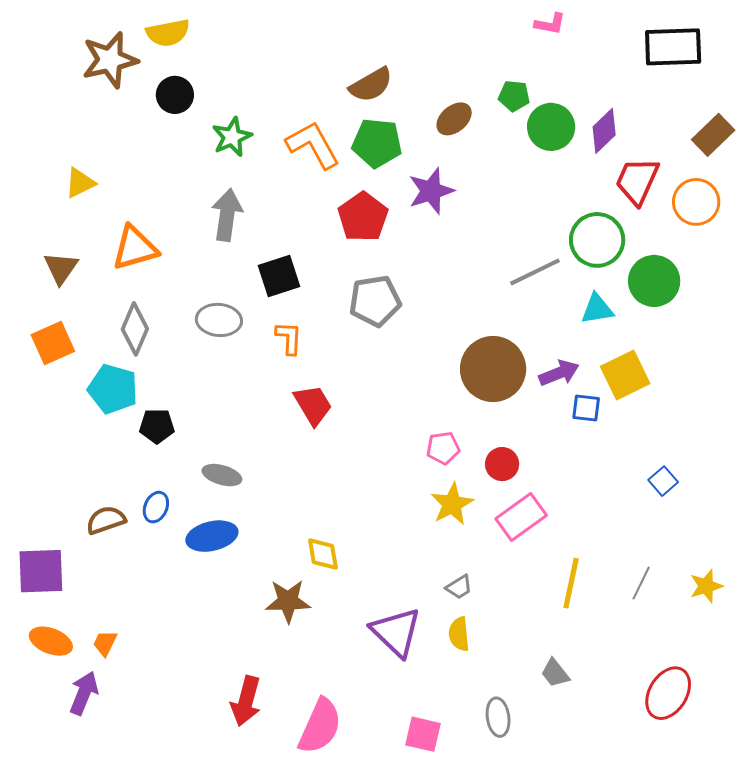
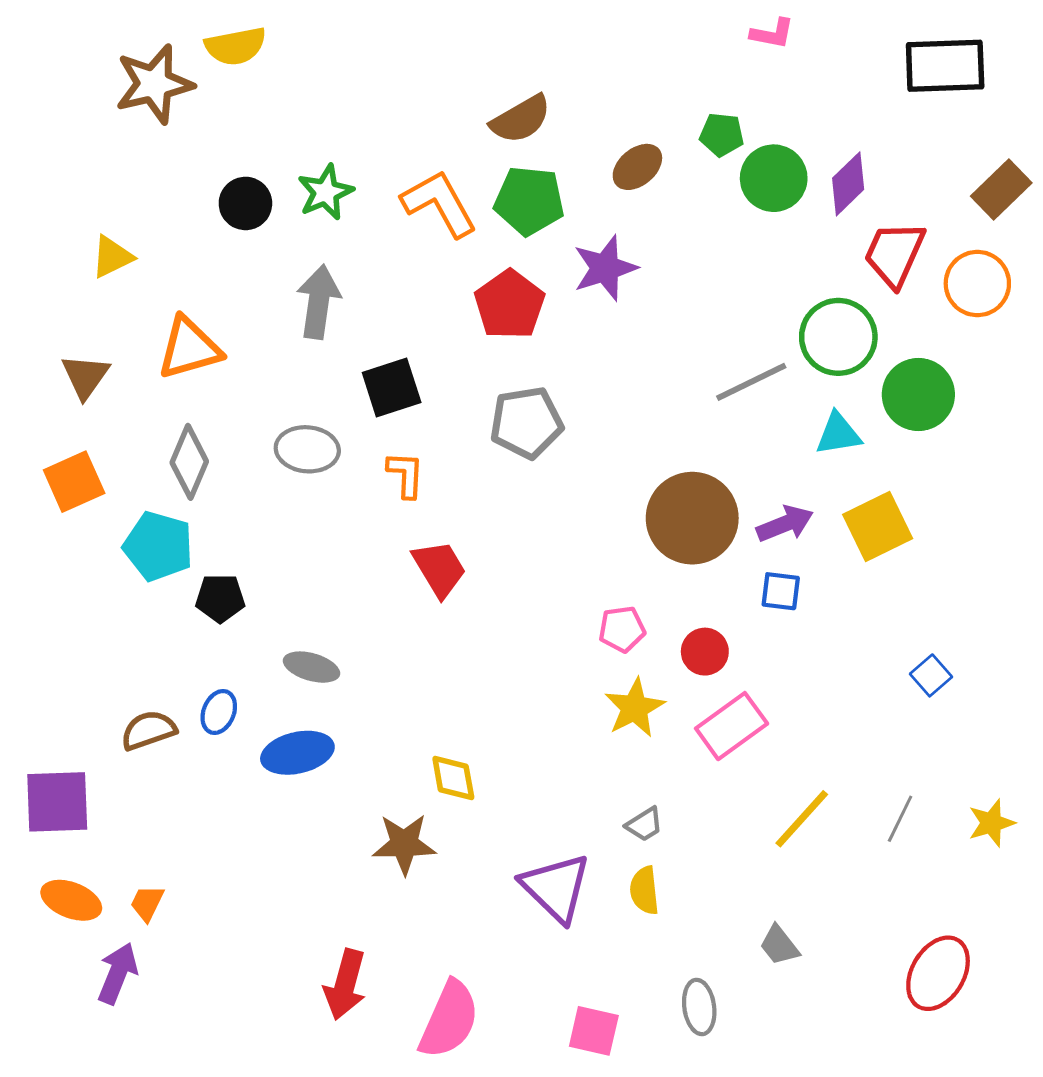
black circle: (175, 95) -> (245, 203), moved
blue square: (586, 408) -> (781, 591), moved
yellow line: (571, 583) -> (802, 819), turned 30

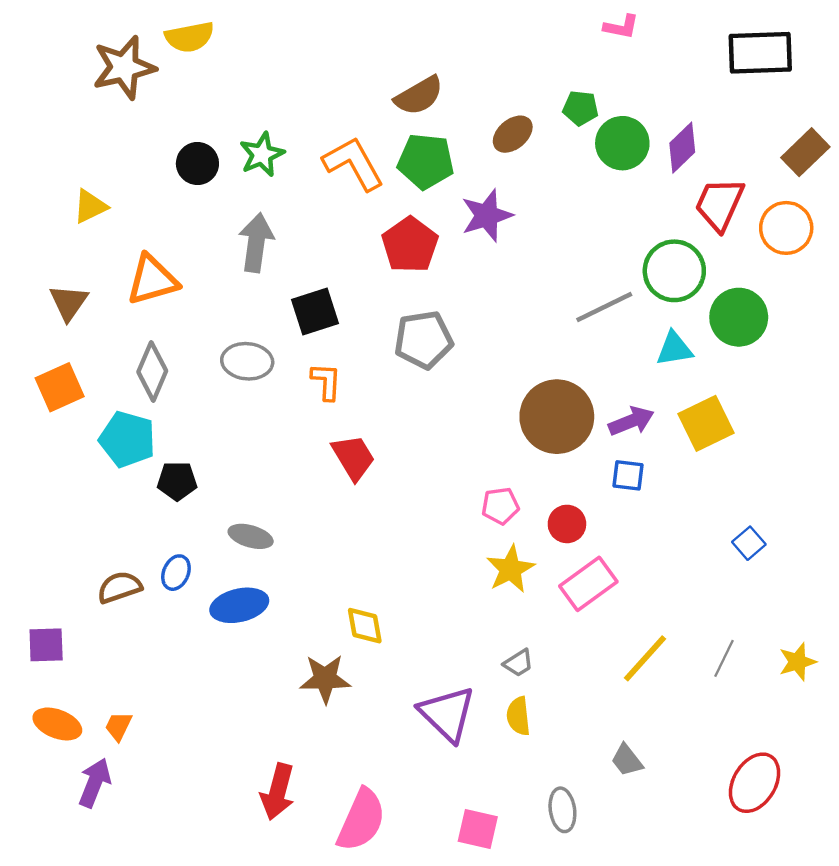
purple square: (57, 802) -> (46, 645), size x0.7

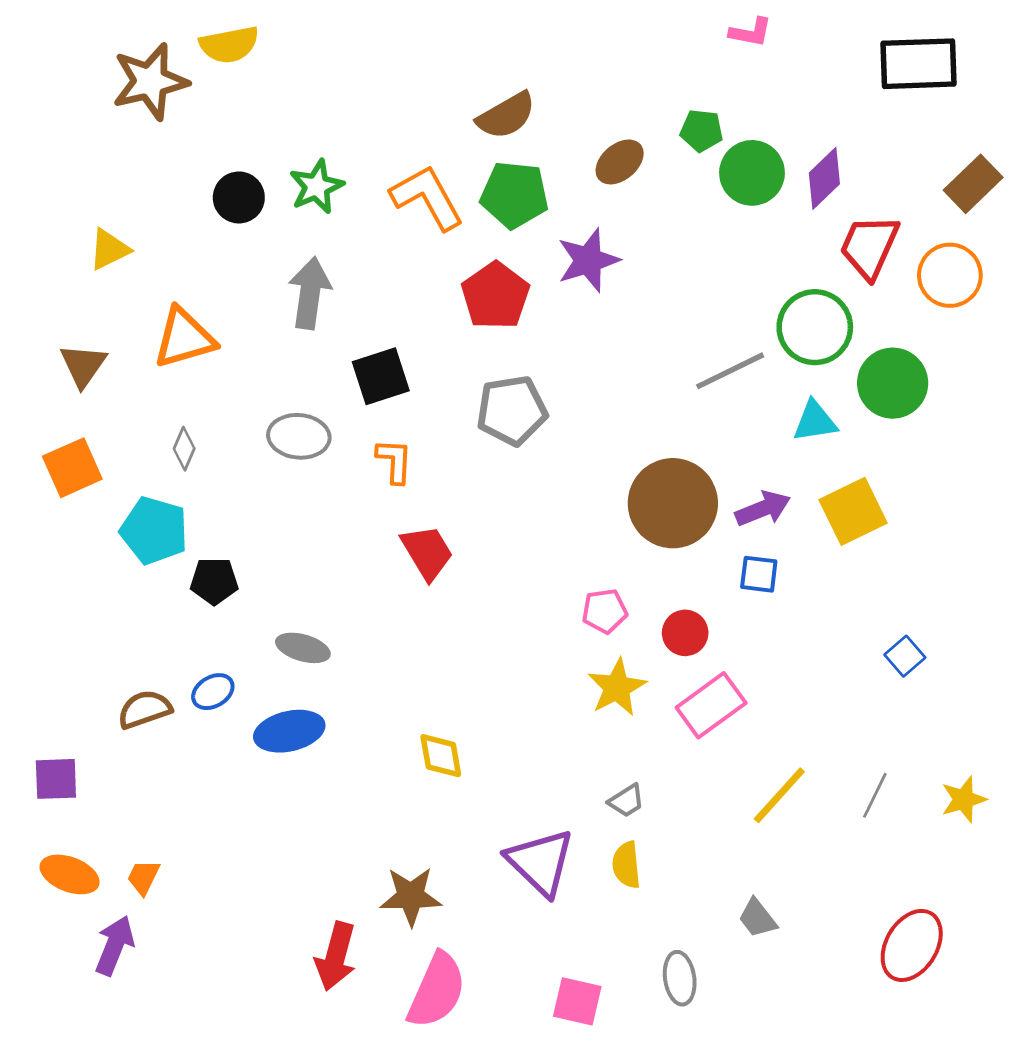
gray diamond: (152, 371) -> (184, 449), size x0.6
blue ellipse: (176, 573) -> (213, 692), turned 36
brown star: (325, 679) -> (411, 896), moved

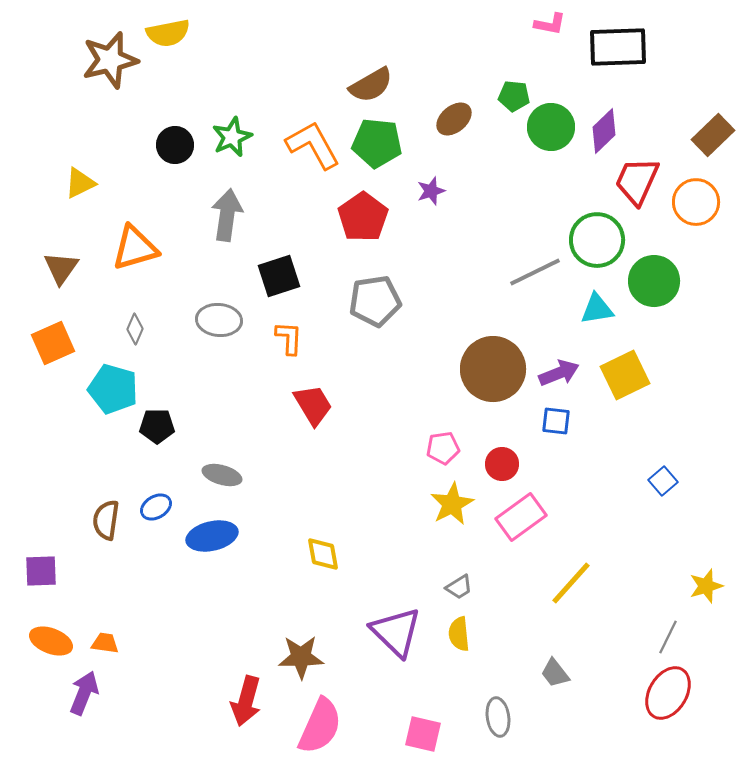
black rectangle: (919, 64) -> (618, 47), moved
purple star: (588, 260) -> (431, 191), size x0.6
brown semicircle: (145, 709) -> (106, 520), turned -63
gray line: (875, 795) -> (668, 637), moved
orange trapezoid: (143, 877) -> (105, 643), turned 72

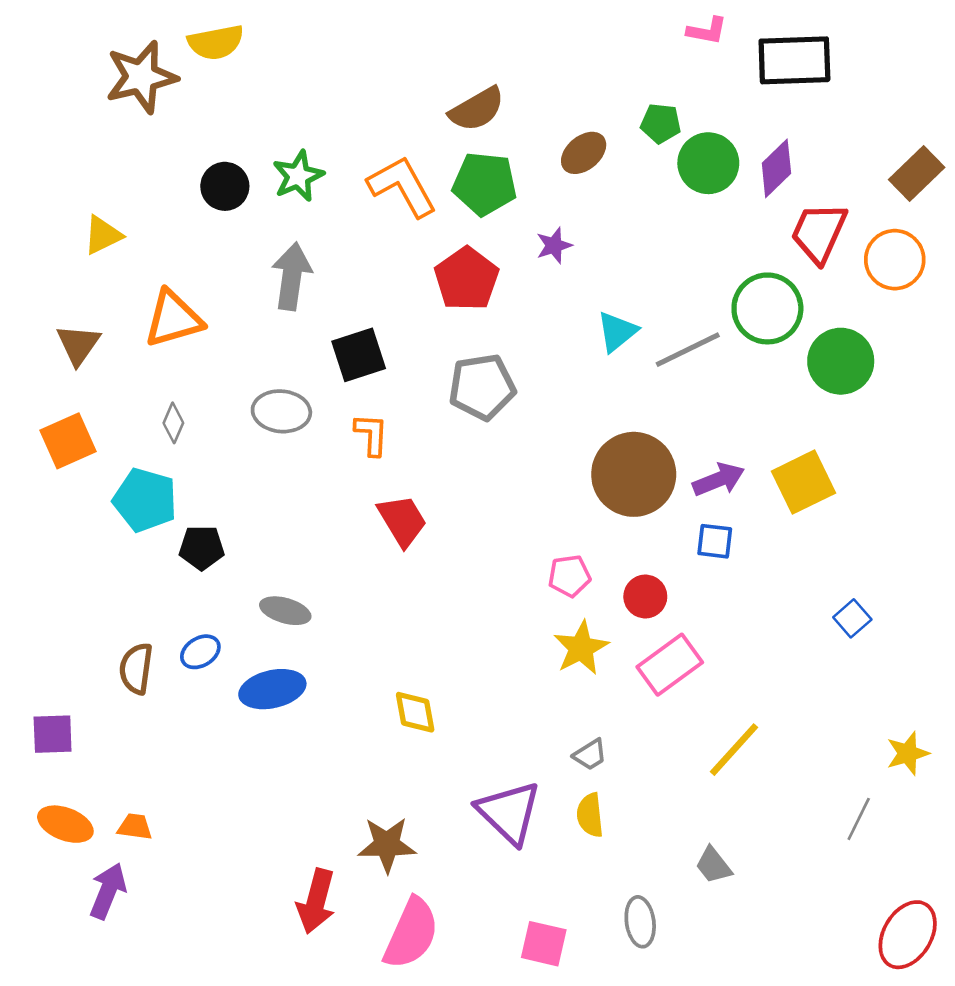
cyan triangle: (597, 309) -> (617, 332), moved, turned -30
red ellipse: (668, 693) -> (908, 935), moved

